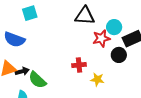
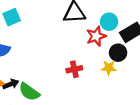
yellow star: (97, 79) -> (109, 68), moved

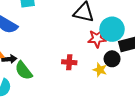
cyan circle: (109, 22) -> (112, 29), size x1.5

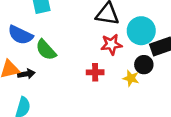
red star: (97, 39) -> (111, 44), moved
green semicircle: (24, 71) -> (46, 50), moved

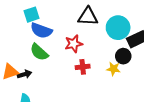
blue semicircle: (20, 35) -> (41, 31), moved
red star: (111, 44) -> (74, 44), moved

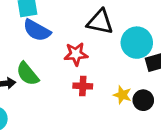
green semicircle: (39, 52) -> (27, 74), moved
black circle: (123, 56) -> (143, 100), moved

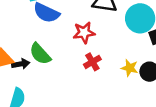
red cross: (83, 86) -> (92, 62), turned -30

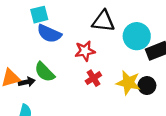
yellow star: (130, 68) -> (128, 83), size x1.5

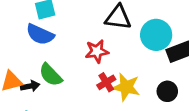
blue semicircle: (49, 34) -> (40, 34), moved
yellow star: (128, 83) -> (126, 87), moved

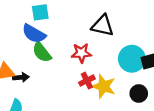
cyan circle: (156, 35) -> (132, 59), moved
green semicircle: (51, 75) -> (42, 52), moved

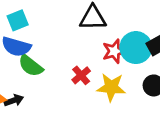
red star: (81, 53) -> (114, 51), moved
red cross: (87, 81) -> (81, 75), moved

